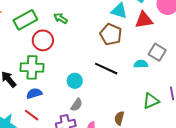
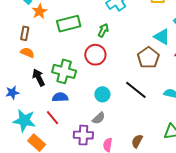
green arrow: (61, 18) -> (103, 30), turned 72
red circle: (43, 40) -> (95, 55), moved

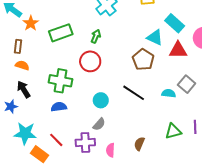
black arrow: (39, 78) -> (24, 89), moved
red line: (53, 118) -> (56, 140), moved

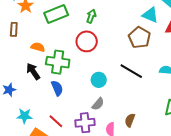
orange semicircle: (22, 65) -> (38, 47), moved
black arrow: (24, 89) -> (33, 71), moved
blue semicircle: (59, 107) -> (57, 88), turned 77
cyan star: (25, 133) -> (25, 116), size x0.7
brown semicircle: (139, 144) -> (130, 120), moved

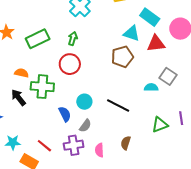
brown pentagon: (139, 38) -> (122, 57), turned 30
black line: (131, 71) -> (118, 106), moved
blue semicircle: (57, 88) -> (65, 114), moved
brown semicircle: (130, 120) -> (126, 143), moved

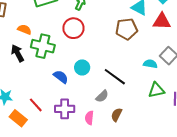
blue semicircle: (65, 114) -> (61, 77), turned -35
green triangle: (160, 125) -> (156, 90), moved
gray semicircle: (85, 126) -> (102, 96), moved

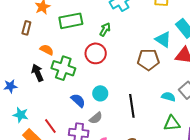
black line: (115, 77) -> (132, 106), turned 40
gray semicircle: (102, 96) -> (96, 118), moved

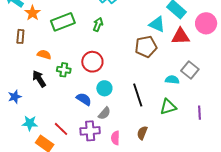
red circle: (96, 53) -> (92, 62), moved
green cross: (63, 68) -> (64, 70), size x0.6
green triangle: (172, 123) -> (168, 107), moved

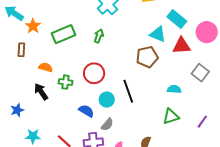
gray square: (190, 70) -> (200, 73), moved
black line: (138, 95) -> (128, 91), moved
purple line: (199, 113) -> (202, 122), turned 40

